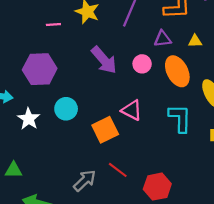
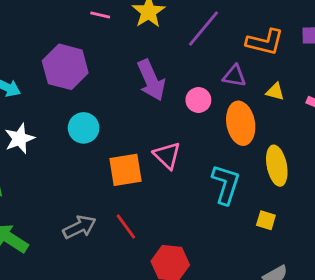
white star: (29, 119) -> (19, 139), moved

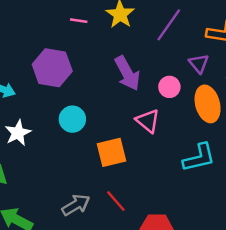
purple triangle: (234, 76) -> (199, 63), turned 45
pink triangle: (167, 155) -> (148, 121), moved
cyan L-shape: (226, 184) -> (199, 158), turned 64

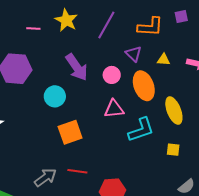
cyan circle: (72, 119) -> (55, 96), moved
pink triangle: (148, 121) -> (114, 109), moved, turned -40
red line: (116, 201) -> (77, 171), turned -36

